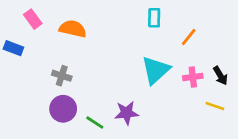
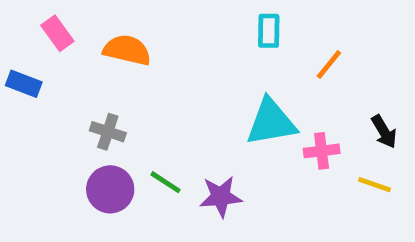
cyan triangle: (156, 70) -> (271, 122), turned 32
pink cross: (193, 77) -> (322, 151), moved
green line: (95, 123) -> (165, 182), moved

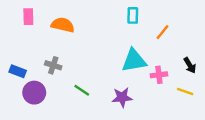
pink rectangle: (57, 33) -> (28, 17), turned 35
blue rectangle: (24, 84) -> (18, 71), moved
purple circle: (110, 189) -> (34, 93), moved
purple star: (221, 197) -> (122, 97), moved

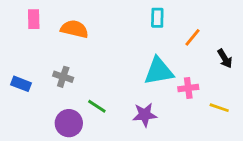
black arrow: (190, 65) -> (225, 58), moved
purple circle: (34, 93) -> (69, 123), moved

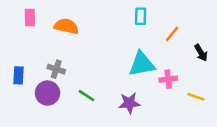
blue rectangle: (21, 84) -> (19, 75), turned 72
purple circle: (69, 123) -> (47, 93), moved

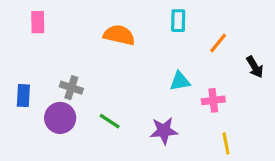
orange semicircle: (66, 26) -> (119, 35), moved
cyan triangle: (142, 64) -> (180, 81), size x0.6
yellow line: (196, 97) -> (226, 143), moved, turned 60

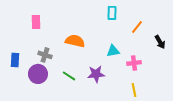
pink rectangle: (38, 22) -> (36, 22), moved
orange semicircle: (119, 35) -> (75, 41), moved
purple star: (164, 131) -> (96, 74), moved
yellow line: (226, 143) -> (134, 90), moved

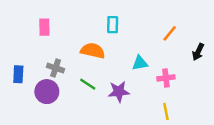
cyan rectangle: (112, 13) -> (113, 25), moved
black arrow: (160, 42) -> (198, 52), turned 56
green line: (69, 76) -> (88, 84), moved

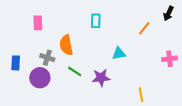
orange semicircle: (93, 51) -> (66, 45), moved, turned -114
black arrow: (198, 52) -> (168, 13), moved
pink cross: (166, 78) -> (170, 59), moved

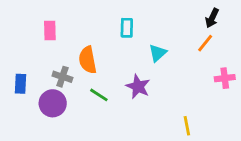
black arrow: (168, 13) -> (212, 18), moved
orange line: (144, 28) -> (205, 43), moved
cyan triangle: (119, 53) -> (158, 53), moved, turned -32
purple star: (101, 78) -> (138, 87), moved, turned 30

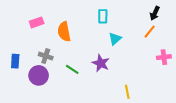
cyan rectangle: (127, 28) -> (103, 16), moved
pink rectangle: (50, 31) -> (37, 22), turned 72
orange semicircle: (88, 60) -> (64, 32), moved
yellow line: (187, 126) -> (127, 92), moved

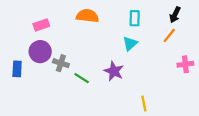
cyan rectangle: (103, 16) -> (135, 18), moved
orange semicircle: (64, 32) -> (87, 16), moved, turned 108
gray cross: (46, 56) -> (61, 63), moved
purple circle: (39, 75) -> (40, 52), moved

